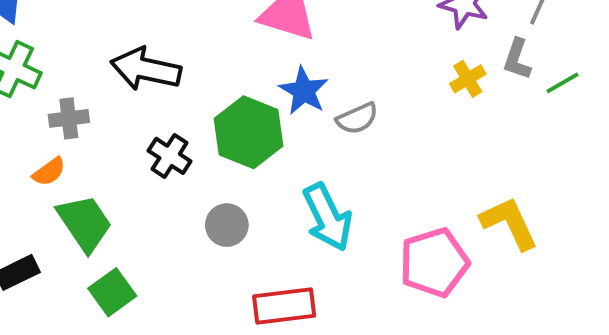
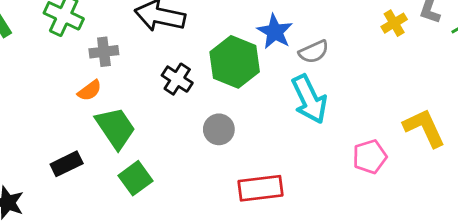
cyan arrow: (328, 217) -> (309, 99), moved
pink pentagon: (434, 263) -> (370, 157), size x0.7

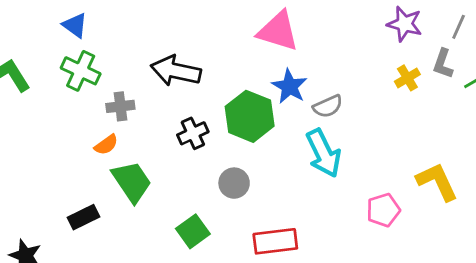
black cross: (177, 79) -> (193, 133), turned 32
green square: (136, 178) -> (193, 231), moved

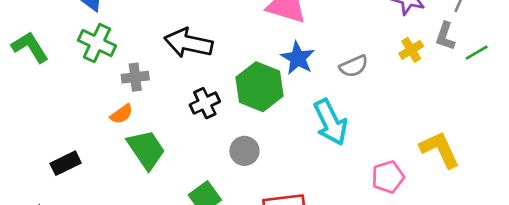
gray semicircle: (328, 106) -> (354, 66), moved
black rectangle: (83, 217) -> (66, 163), moved

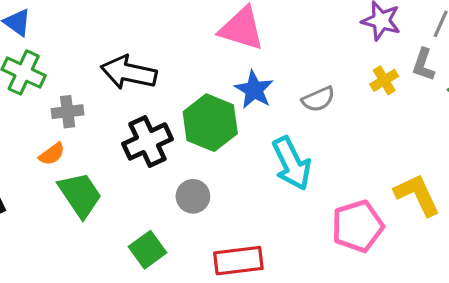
black cross: (205, 103) -> (147, 141), size x1.4
pink pentagon: (388, 177) -> (358, 226), size x1.4

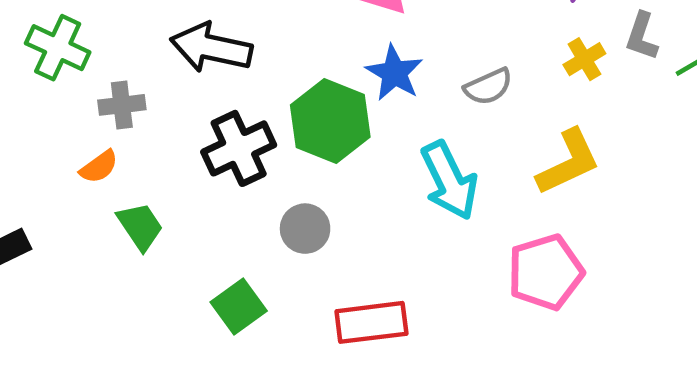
green trapezoid: (80, 195) -> (140, 226), size x0.7
yellow L-shape: (417, 195) -> (568, 162), moved, turned 90

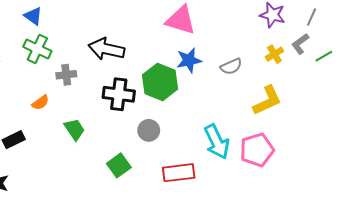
gray L-shape: (642, 36) -> (300, 44), turned 35
blue star: (394, 73) -> (189, 60), turned 30
black cross: (239, 148) -> (119, 94), turned 32
orange semicircle: (99, 167) -> (40, 103), moved
cyan arrow: (449, 181) -> (217, 142), moved

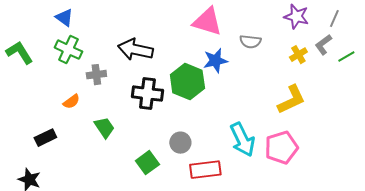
gray semicircle: (231, 66) -> (250, 42), moved, turned 30
gray circle: (149, 130) -> (180, 143), moved

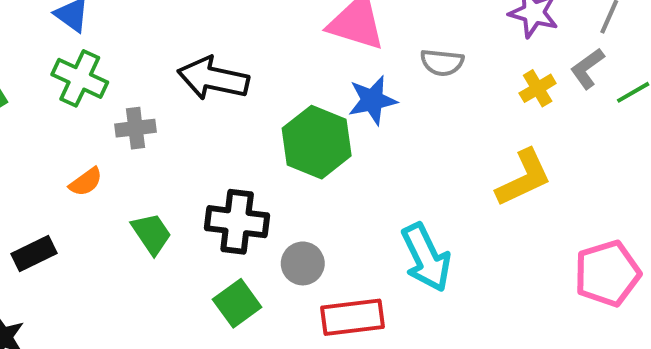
black cross: (147, 94) -> (237, 222), moved
pink pentagon: (281, 148) -> (607, 273), moved

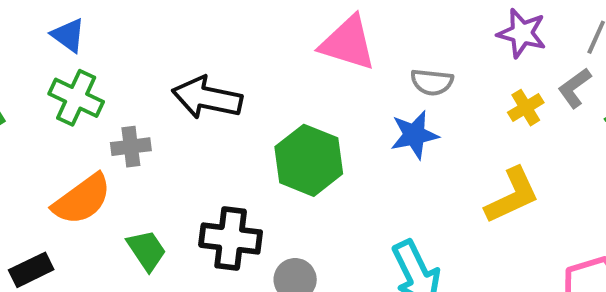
blue star: (372, 100) -> (414, 135), moved
orange semicircle: (86, 182) -> (82, 199), size x1.8

